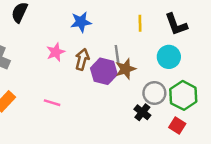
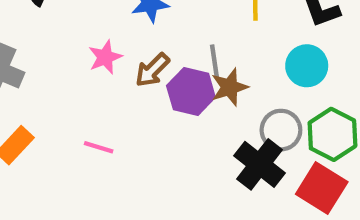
brown arrow: (82, 59) -> (152, 70), turned -150
black cross: (142, 112) -> (260, 164), size x1.6
red square: (177, 126) -> (322, 188), size x1.6

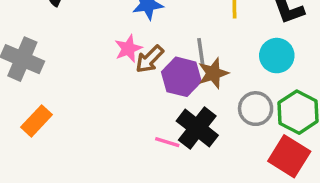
pink star: (105, 57) -> (128, 49), moved
pink line: (99, 147) -> (167, 142), moved
black cross: (260, 164) -> (197, 128), moved

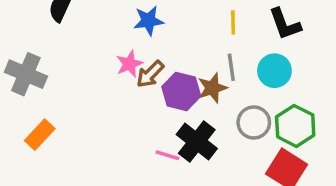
gray line: (201, 52) -> (231, 67), moved

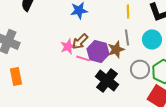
pink star: (129, 64) -> (68, 46), moved
orange rectangle: (40, 135) -> (16, 76), turned -54
pink line: (167, 155) -> (83, 58), moved

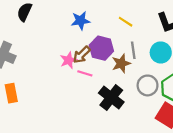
yellow line: (128, 11) -> (126, 22), moved, turned -56
purple hexagon: (98, 51) -> (101, 48), moved

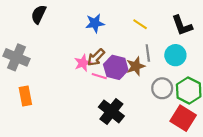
purple hexagon: (101, 48) -> (116, 67), moved
black cross: (111, 98) -> (111, 111), moved

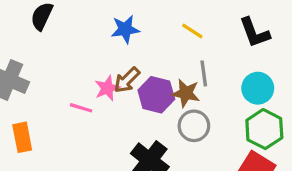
cyan circle: (175, 55) -> (258, 88), moved
brown star: (136, 66) -> (186, 93), turned 30
pink line: (99, 76) -> (81, 108), moved
gray circle: (162, 88) -> (194, 126), moved

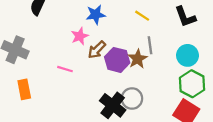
pink star: (107, 88) -> (80, 36), moved
brown star: (186, 93) -> (138, 59), turned 30
gray circle: (194, 126) -> (132, 99), moved

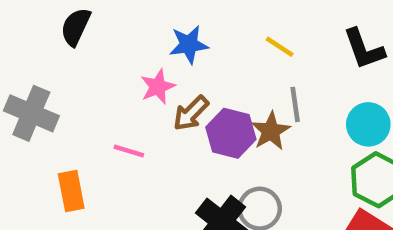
orange rectangle: (24, 89) -> (71, 191), moved

